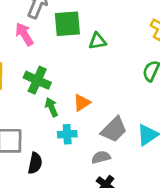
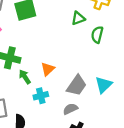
green triangle: (97, 41) -> (78, 18), moved

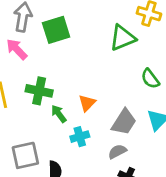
green triangle: (78, 18) -> (123, 38), size x1.5
green semicircle: (97, 35) -> (150, 79), moved, turned -49

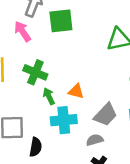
orange triangle: (87, 103) -> (76, 91), turned 49
cyan cross: (80, 137) -> (64, 120), size x1.5

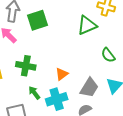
orange triangle: (76, 91) -> (62, 74), turned -40
green arrow: (49, 96) -> (34, 93), moved

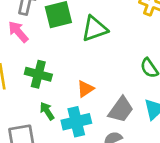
green triangle: (87, 25) -> (95, 29), moved

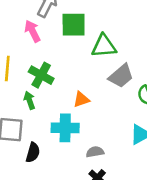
gray trapezoid: (121, 110) -> (121, 76), moved
green arrow: (47, 111) -> (29, 100), moved

